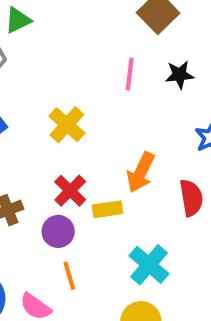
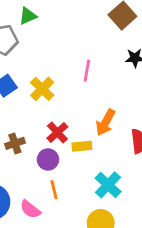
pink line: (130, 74) -> (87, 71), moved
yellow cross: (67, 125) -> (42, 89), moved

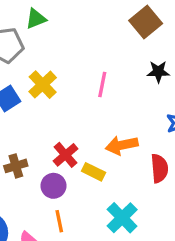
yellow cross: (42, 89) -> (43, 85), moved
orange arrow: (105, 122) -> (122, 145), turned 48
yellow rectangle: (82, 146) -> (93, 172), turned 30

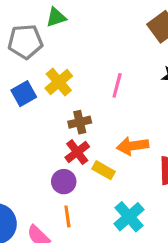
brown cross: (16, 166) -> (80, 122), moved

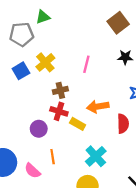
red cross: (77, 152) -> (59, 111), turned -35
purple circle: (64, 182) -> (39, 129), moved

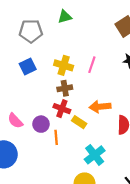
green triangle: (43, 17) -> (65, 17), moved
yellow cross: (45, 62) -> (64, 65), moved, turned -36
orange line: (53, 157) -> (56, 137), moved
pink semicircle: (32, 171) -> (15, 121), moved

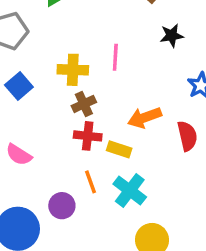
pink semicircle: (15, 121) -> (19, 155), moved
purple circle: (41, 124) -> (62, 206), moved
cyan cross: (95, 155) -> (130, 191), moved

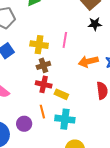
black star: (172, 36) -> (95, 24), moved
orange arrow: (145, 118) -> (88, 61), moved
cyan cross: (130, 191) -> (65, 119), turned -36

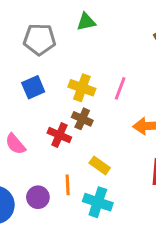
brown cross: (43, 65) -> (82, 119), turned 32
red cross: (44, 84) -> (59, 135), moved

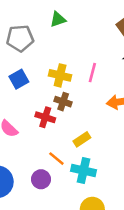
yellow rectangle: (100, 165) -> (82, 139), turned -63
orange line: (68, 185) -> (56, 159), turned -42
purple circle: (38, 197) -> (41, 179), moved

